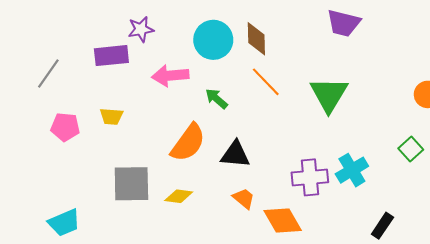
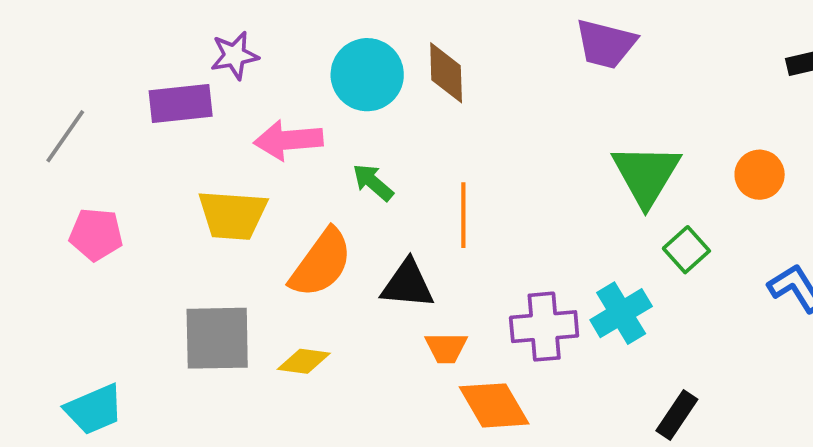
orange line: (266, 82) -> (463, 215), moved, turned 44
green triangle: (329, 94) -> (646, 175), moved
yellow trapezoid: (111, 116) -> (233, 215), moved, size x1.6
green square: (411, 149) -> (686, 250), moved
orange trapezoid: (244, 198) -> (446, 348), moved, turned 140

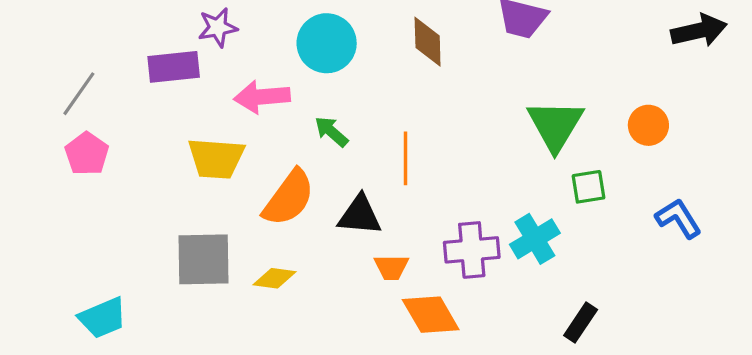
brown diamond: (446, 73) -> (428, 42), moved
pink pentagon: (96, 234) -> (87, 154), moved, turned 30
green square: (686, 250) -> (588, 187), turned 33

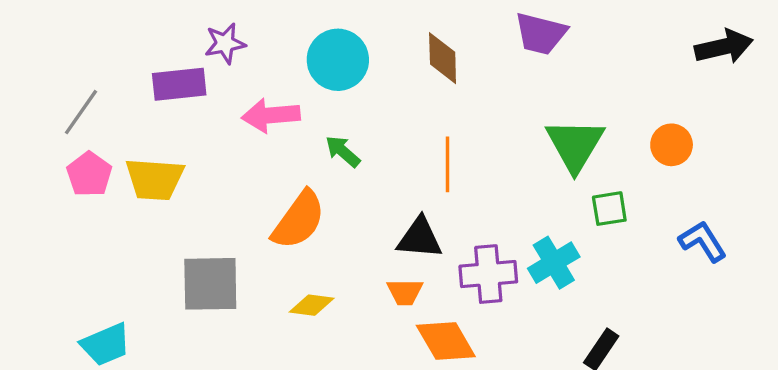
yellow trapezoid: (216, 158) -> (155, 179), moved
orange line: (405, 158) -> (447, 164), moved
black triangle: (360, 215) -> (420, 238), moved
yellow diamond: (275, 278) -> (312, 305), moved

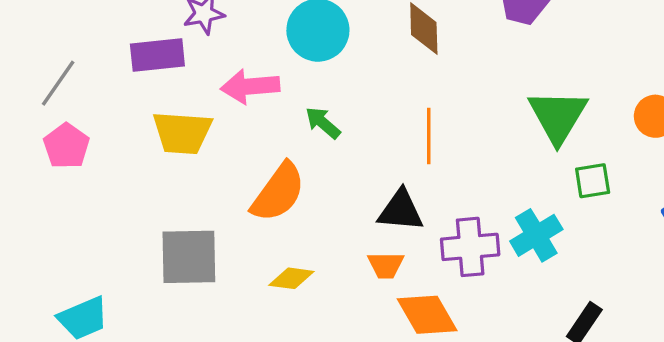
yellow trapezoid: (155, 179) -> (182, 133), moved

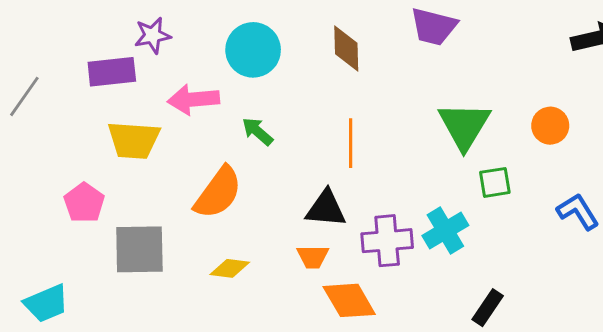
pink pentagon: (66, 146) -> (84, 203), moved

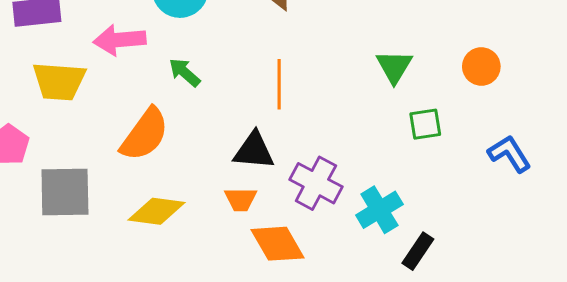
green triangle: (464, 126) -> (394, 67), size x0.7
cyan cross: (445, 230) -> (379, 210), moved
purple cross: (387, 241) -> (316, 183), turned 33
yellow diamond: (230, 268) -> (156, 211), size x1.4

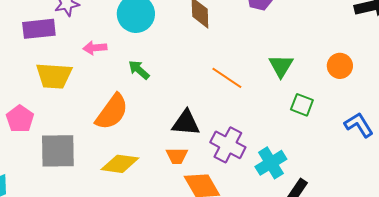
pink arrow: (120, 40) -> (95, 48), size x0.7
orange line: (279, 84) -> (227, 78), moved, turned -56
green square: (425, 124) -> (302, 105), turned 30

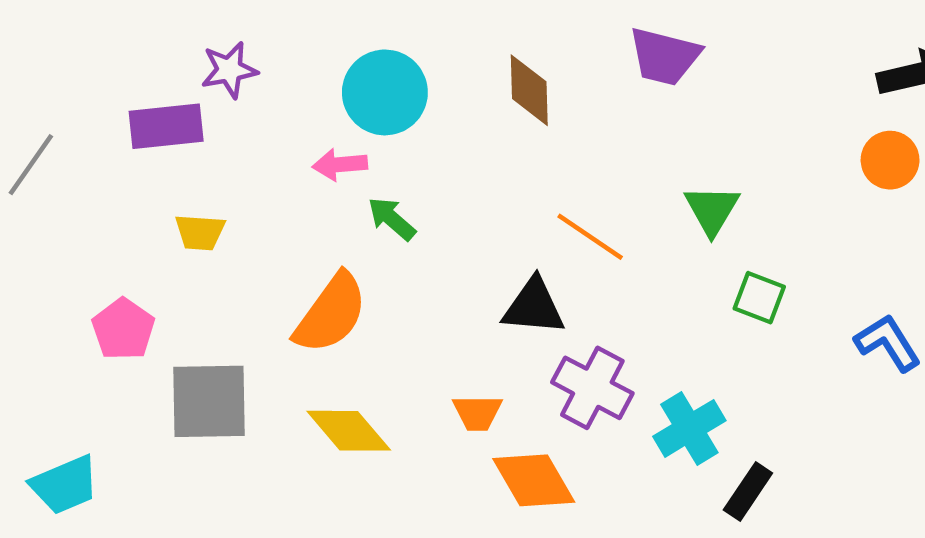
pink arrow: (95, 48) -> (340, 165), moved
orange circle: (340, 66) -> (890, 160), moved
yellow trapezoid: (54, 76) -> (200, 232), size x0.6
black triangle: (186, 123) -> (534, 307), moved
yellow diamond: (120, 164) -> (349, 431), turned 42

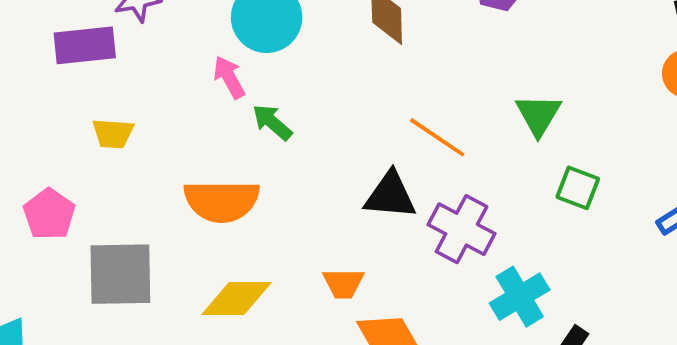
pink arrow: (340, 165) -> (229, 77), turned 66
orange semicircle: (331, 313) -> (222, 201), turned 54
purple cross: (592, 388) -> (462, 229), moved
yellow diamond: (349, 431) -> (237, 298), turned -50

